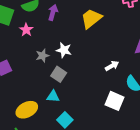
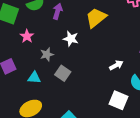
pink star: (26, 30) -> (27, 36), moved
white star: (64, 50) -> (71, 39), moved
cyan triangle: (53, 96) -> (34, 78), moved

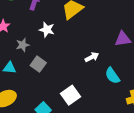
white square: (119, 100) -> (71, 95), moved, turned 30

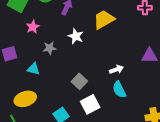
gray square: (38, 64) -> (79, 81), moved
cyan semicircle: (112, 76) -> (119, 90), moved

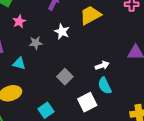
white square: (90, 104) -> (87, 102), moved

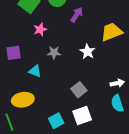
white star: (62, 32) -> (87, 52), moved
white square: (87, 102) -> (82, 115), moved

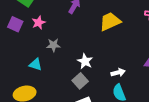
white star: (87, 52) -> (85, 61), moved
purple square: (14, 53) -> (15, 24), moved, turned 35

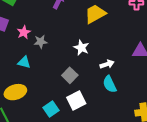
pink star: (39, 23) -> (24, 32), moved
white star: (85, 61) -> (81, 48), moved

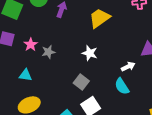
cyan triangle: (24, 62) -> (25, 75), moved
white arrow: (107, 64) -> (128, 67), moved

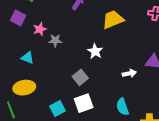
cyan semicircle: (122, 86) -> (122, 107), moved

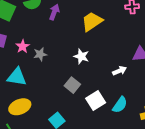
cyan triangle: (28, 58) -> (17, 77), size x1.5
white square: (84, 103) -> (96, 100), moved
cyan semicircle: (122, 107) -> (120, 105), turned -114

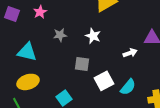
pink star: (23, 46) -> (40, 12), moved
gray star: (40, 54) -> (60, 35), moved
gray square: (72, 85) -> (82, 64), turned -35

